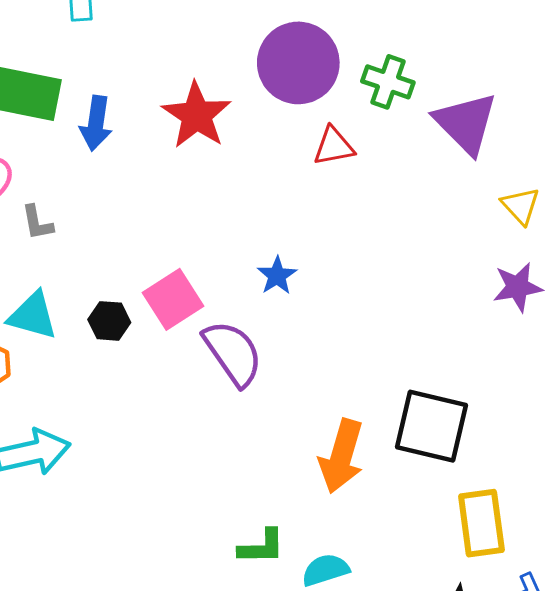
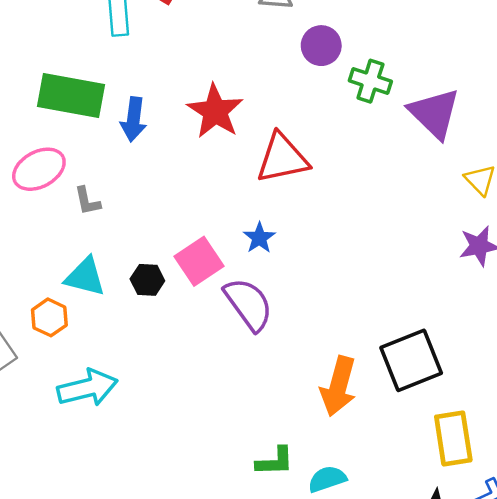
purple circle: (298, 63) -> (321, 46), moved, size x0.6
red triangle: (334, 146) -> (282, 158), moved, size x1.6
blue star: (277, 276) -> (259, 238), moved
black square: (431, 426) -> (411, 360), turned -34

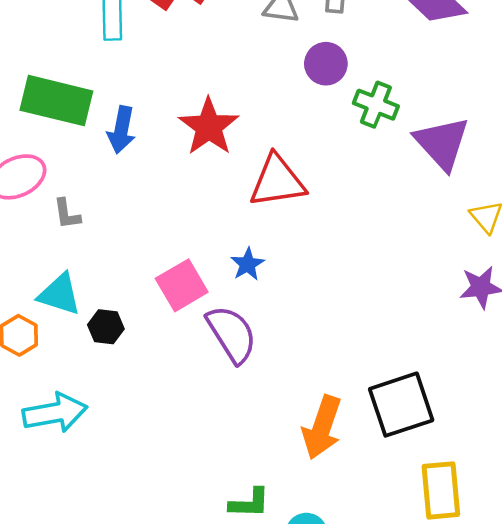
black hexagon: (147, 280) -> (106, 327), moved

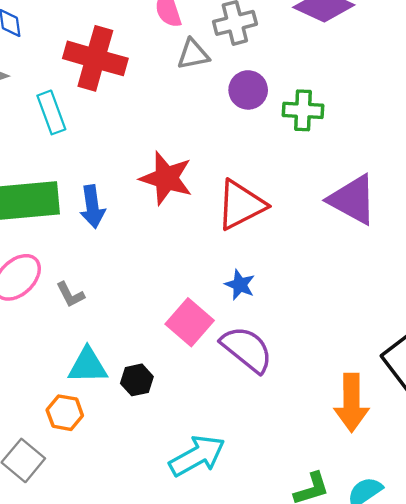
purple triangle: (442, 143) -> (353, 200), moved
cyan arrow: (55, 413) -> (197, 456), moved

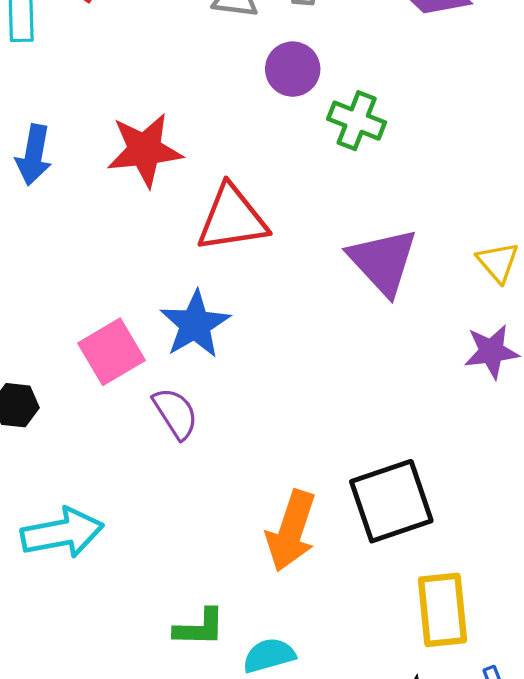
red star: (166, 178) -> (145, 150), turned 30
blue star: (240, 285) -> (195, 324), size x1.6
purple semicircle: (247, 349) -> (175, 413), size x0.7

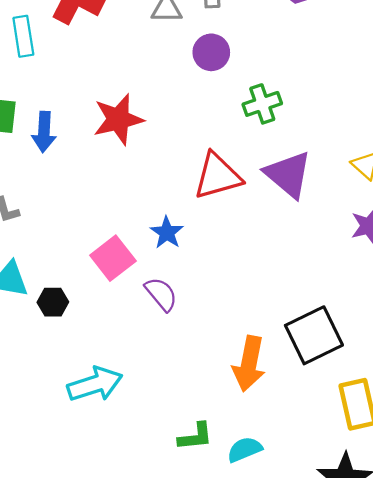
green cross: (357, 121) -> (262, 104), moved, turned -33
red triangle: (232, 219) -> (218, 176), moved
blue star: (195, 324) -> (167, 233), size x0.7

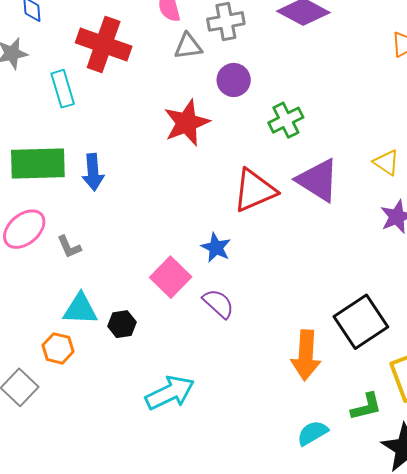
red star: (118, 119) -> (187, 123), moved
green L-shape: (195, 437) -> (366, 407), moved

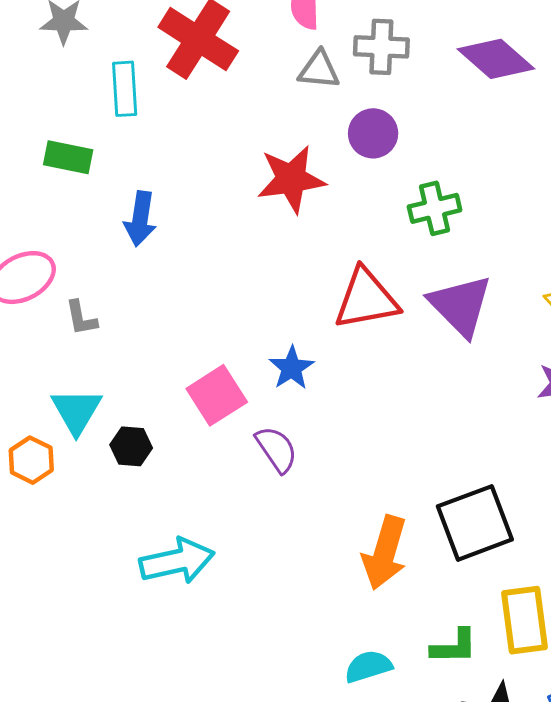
green rectangle: (38, 163) -> (68, 157), moved, size x0.6
cyan triangle: (80, 309) -> (76, 411), turned 45

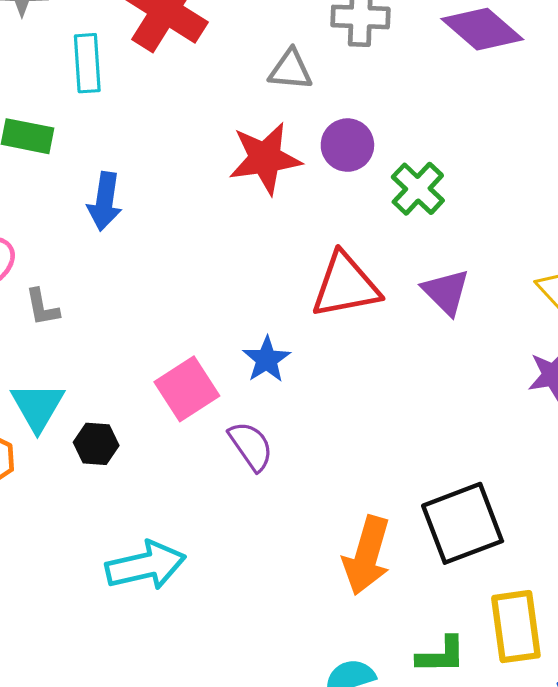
gray triangle: (319, 70) -> (290, 70), moved
purple circle: (373, 133) -> (347, 145), moved
green cross: (435, 208) -> (418, 189), turned -33
purple triangle: (460, 305) -> (446, 292), size x0.7

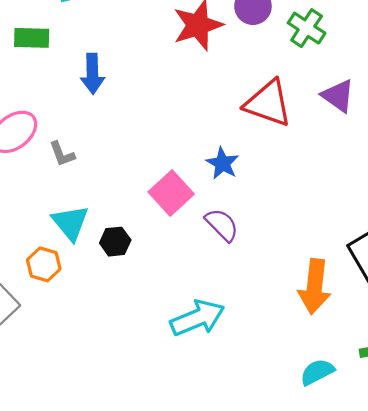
red triangle: (345, 286) -> (268, 103), turned 40
cyan arrow: (146, 566) -> (197, 318), moved

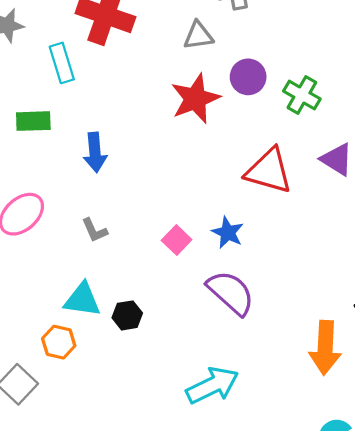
gray L-shape: (62, 154) -> (95, 230), moved
pink square: (171, 193) -> (177, 240), moved, size x0.7
cyan triangle: (70, 223) -> (82, 300), turned -39
purple semicircle: (222, 225) -> (231, 293), size x1.4

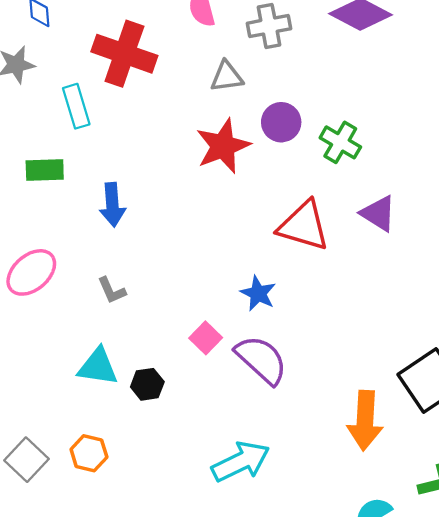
pink square: (177, 240) -> (206, 338), moved
orange hexagon: (59, 342) -> (89, 453), moved

